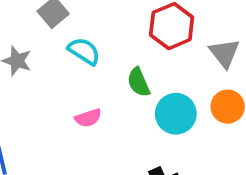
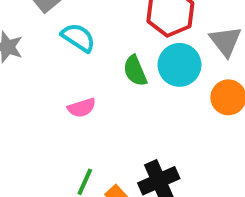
cyan circle: (176, 114) -> (179, 65), moved

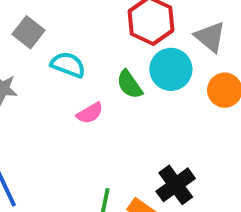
pink semicircle: (82, 108) -> (90, 113), moved

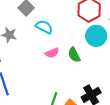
green semicircle: (130, 84) -> (74, 55), moved

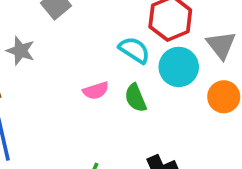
cyan semicircle: (44, 27) -> (134, 50), moved

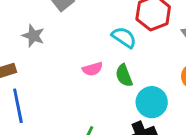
cyan circle: (179, 67) -> (152, 102), moved

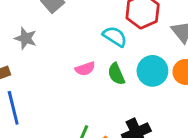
cyan circle: (152, 102) -> (152, 71), moved

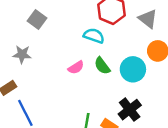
cyan circle: (152, 71) -> (133, 69), moved

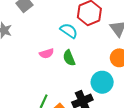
cyan circle: (133, 69) -> (102, 82), moved

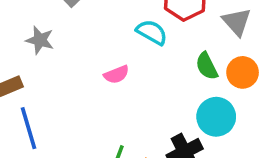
green semicircle: (69, 58) -> (207, 66), moved

